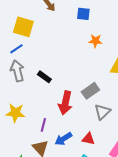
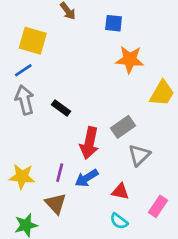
orange star: (95, 41) -> (130, 59), size x1.5
yellow star: (15, 113) -> (22, 177), moved
blue arrow: (63, 139) -> (87, 178), moved

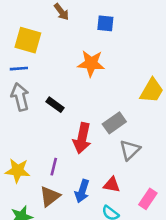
orange star: (130, 59) -> (91, 63), moved
blue line: (23, 70) -> (19, 69), turned 30
blue arrow: (87, 178) -> (82, 191), moved, turned -40
brown triangle: (56, 204) -> (50, 196), turned 35

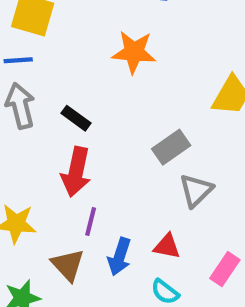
red arrow: (82, 138) -> (76, 172), moved
purple line: (54, 167) -> (91, 221), moved
brown triangle: (50, 196) -> (68, 265), turned -35

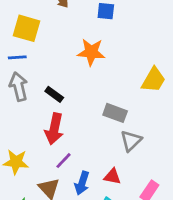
gray rectangle: (171, 147) -> (115, 113), turned 55
purple line: (91, 221) -> (64, 161), turned 30

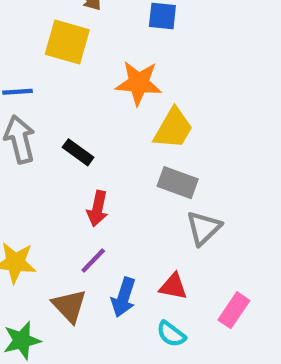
yellow square: (26, 28) -> (67, 42), moved
yellow trapezoid: (153, 80) -> (173, 129), moved
red arrow: (54, 129) -> (98, 209), moved, size x0.7

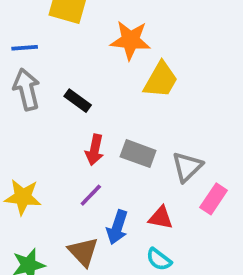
gray rectangle: (178, 183) -> (138, 154), moved
brown triangle: (69, 306) -> (83, 252), moved
pink rectangle: (234, 310) -> (214, 199), moved

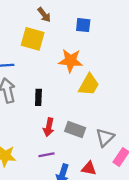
black rectangle: (78, 101) -> (38, 97), turned 56
purple line: (91, 195) -> (46, 155), turned 35

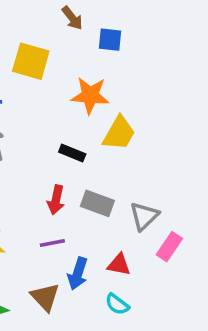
brown arrow: (44, 15) -> (72, 18), moved
black rectangle: (38, 97) -> (72, 153), moved, turned -70

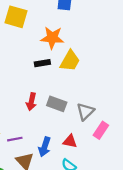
black rectangle: (72, 153) -> (42, 63), moved, turned -32
purple line: (52, 243) -> (15, 139), moved

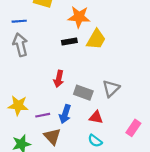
gray rectangle: (57, 104) -> (83, 93), moved
pink rectangle: (101, 130) -> (133, 128), moved
blue arrow: (45, 147) -> (65, 114), moved

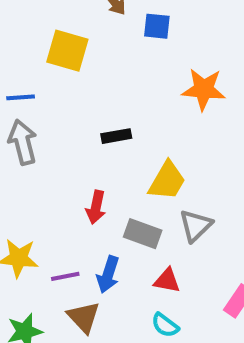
orange star: (79, 17) -> (204, 89), moved
yellow trapezoid: (96, 39) -> (167, 181), moved

